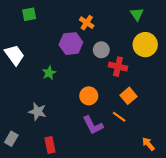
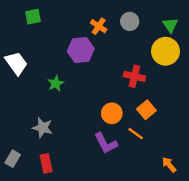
green triangle: (137, 14) -> (170, 25), moved
gray circle: (101, 50) -> (130, 21), moved
orange circle: (89, 96) -> (112, 113), moved
red rectangle: (50, 145) -> (46, 163), moved

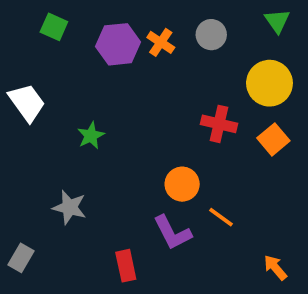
green square: (33, 17) -> (54, 27), turned 35
green triangle: (170, 25) -> (277, 21), moved
purple hexagon: (81, 50) -> (118, 44), moved
orange square: (146, 110) -> (273, 139), moved
red rectangle: (46, 163) -> (126, 266), moved

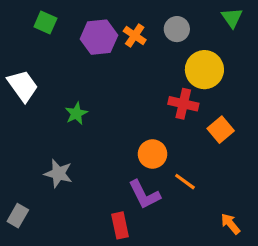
yellow circle: (269, 83) -> (204, 70), moved
orange square: (273, 139) -> (221, 130), moved
red rectangle: (126, 266) -> (120, 225), moved

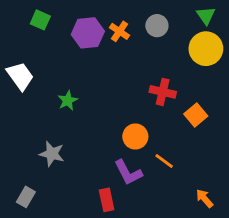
yellow circle: (204, 70) -> (206, 49), moved
gray rectangle: (18, 216) -> (26, 197), moved

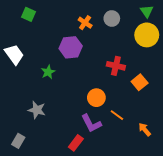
purple hexagon: (88, 33) -> (71, 47), moved
orange arrow: (204, 198) -> (145, 130), moved
red rectangle: (107, 200) -> (76, 143), turned 49

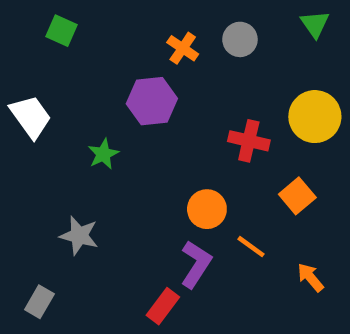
yellow circle: (147, 35) -> (315, 117), moved
orange square: (140, 82) -> (297, 196), moved
purple L-shape: (91, 123) -> (196, 264), turned -120

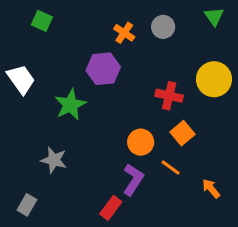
green star: (103, 154) -> (70, 105), size x1.5
orange square: (297, 196) -> (183, 133), moved

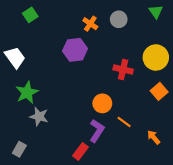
green square: (42, 21) -> (30, 15), turned 32
green star: (70, 105) -> (27, 92), moved
orange square: (183, 133) -> (159, 91), moved

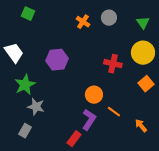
green triangle: (156, 12) -> (143, 23), moved
green square: (30, 15) -> (28, 14), turned -32
purple hexagon: (75, 50) -> (57, 60), moved
gray rectangle: (19, 149) -> (25, 131), moved

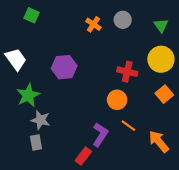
orange circle: (94, 95) -> (117, 100), moved
orange arrow: (141, 126) -> (159, 141), size x1.5
gray rectangle: (25, 131) -> (36, 143), moved, turned -40

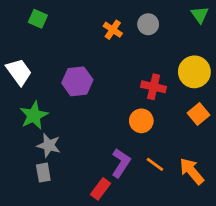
green triangle: (161, 25) -> (200, 15), moved
orange line: (128, 126) -> (155, 164), moved

